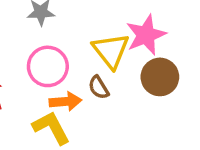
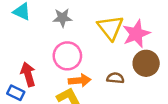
yellow triangle: (111, 51) -> (110, 28), moved
brown semicircle: (99, 87) -> (115, 78), moved, turned 126

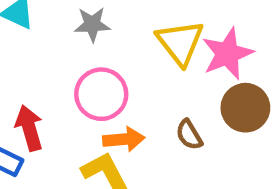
brown semicircle: (115, 78) -> (189, 135), turned -126

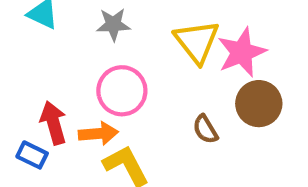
orange arrow: (124, 139) -> (98, 134), moved

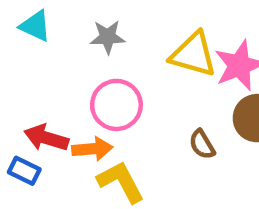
yellow triangle: (197, 42) -> (193, 54), turned -36
red arrow: (53, 123) -> (46, 138), turned -57

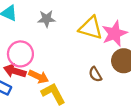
pink circle: (116, 105) -> (20, 54), moved
orange arrow: (92, 149) -> (39, 77), turned 30

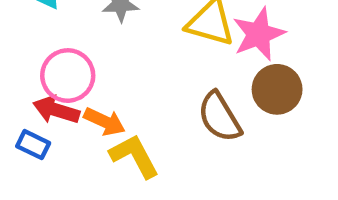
brown semicircle: (95, 74) -> (220, 117), size x1.6

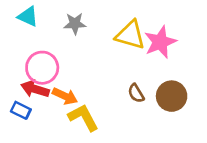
brown circle: (277, 89) -> (172, 96), moved
brown semicircle: (220, 117) -> (136, 93), size x0.6

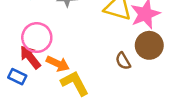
red arrow: (35, 89) -> (30, 57), turned 35
brown circle: (172, 96) -> (149, 45), moved

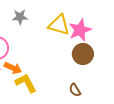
brown semicircle: (123, 61) -> (75, 90), moved

